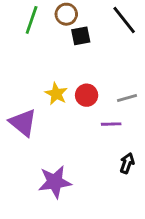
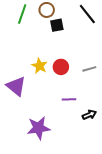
purple line: (111, 124) -> (69, 99), moved
black arrow: (127, 163) -> (89, 115), turned 48

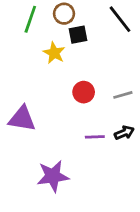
yellow star: (40, 66) -> (54, 53), moved
purple triangle: (16, 86) -> (22, 119), turned -30
black arrow: (89, 115) -> (124, 133), moved

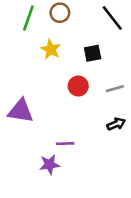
black square: (78, 35) -> (93, 53), moved
purple line: (95, 137) -> (65, 144), moved
purple star: (53, 176) -> (49, 165), size x0.7

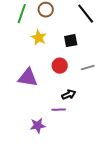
purple triangle: (21, 111) -> (28, 78), moved
black arrow: (116, 124) -> (69, 95), moved
purple line: (65, 144) -> (59, 110), moved

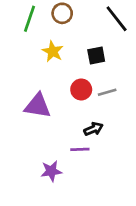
gray line: (88, 68) -> (107, 92), moved

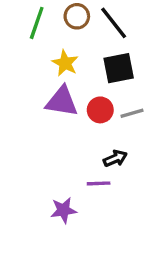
black line: (117, 19) -> (114, 23), moved
black square: (96, 55) -> (119, 68), size x1.4
purple triangle: (38, 106) -> (62, 102), moved

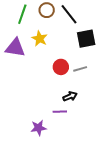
black square: (119, 68) -> (86, 39), moved
purple triangle: (62, 102) -> (15, 48), moved

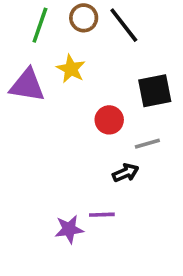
black square: (86, 39) -> (155, 91), moved
gray line: (80, 69) -> (147, 144), moved
purple line: (60, 112) -> (102, 215), moved

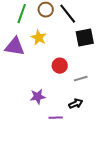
black square: (155, 91) -> (85, 38), moved
black arrow: (126, 173) -> (76, 104), moved
purple star: (69, 229) -> (38, 97), moved

